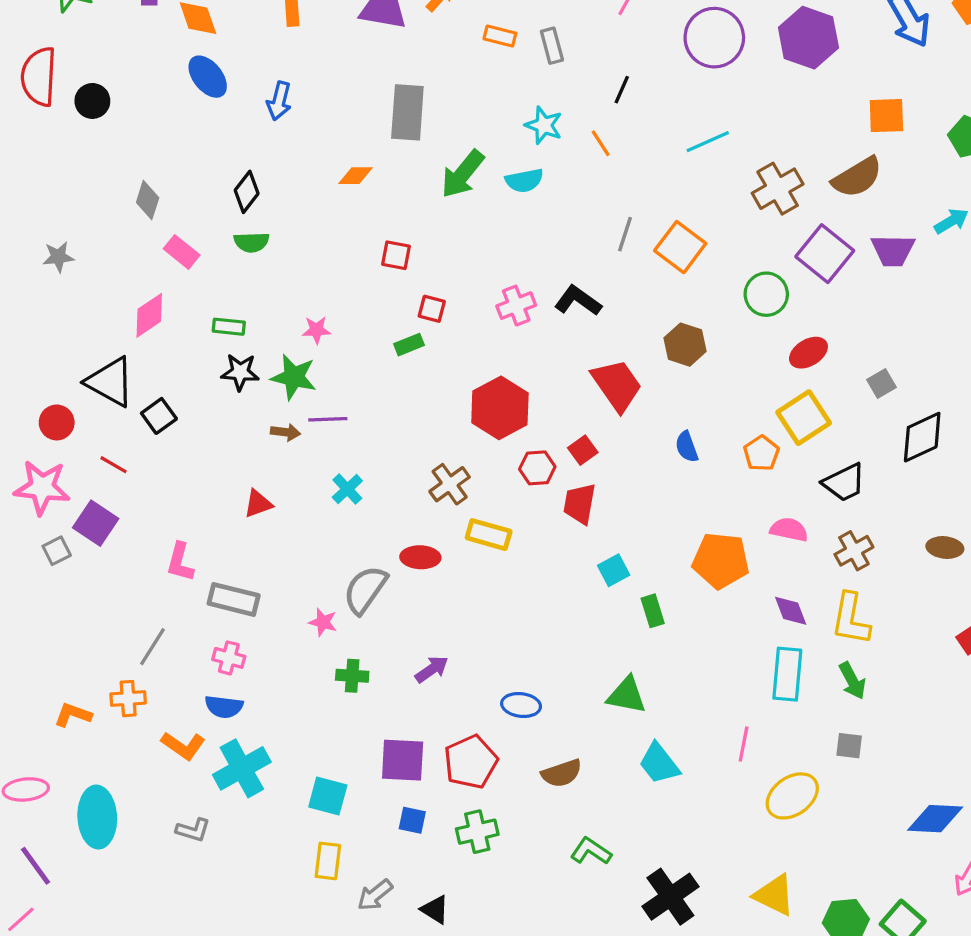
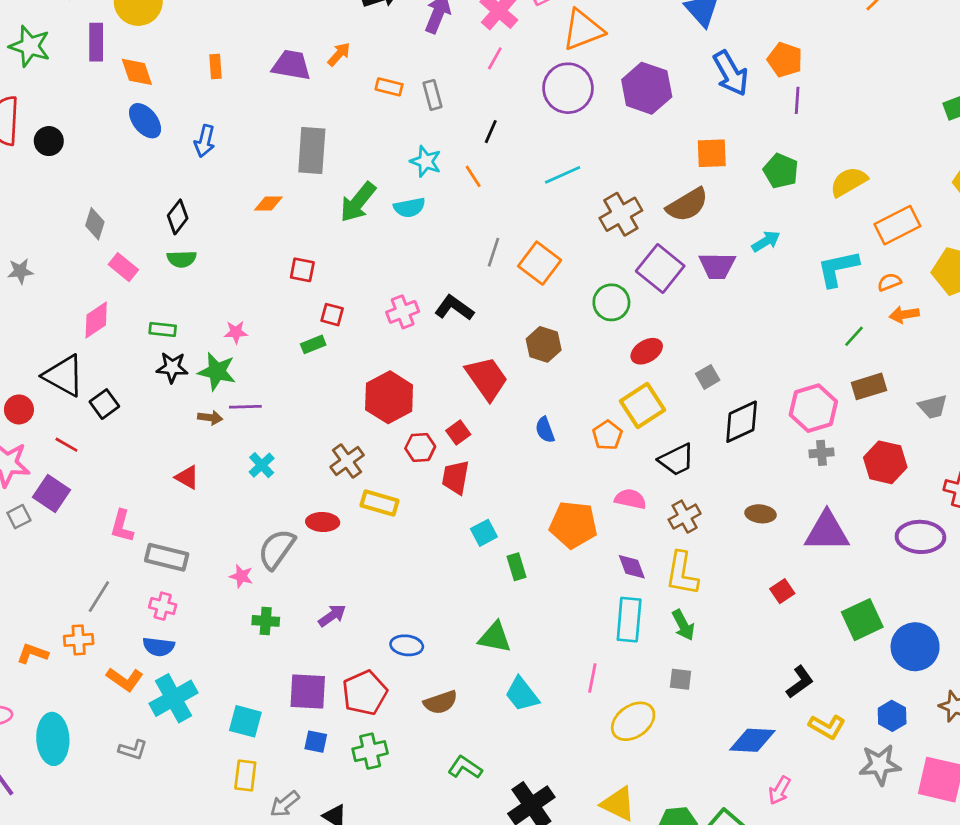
red triangle: (258, 504) -> (187, 477), turned 50

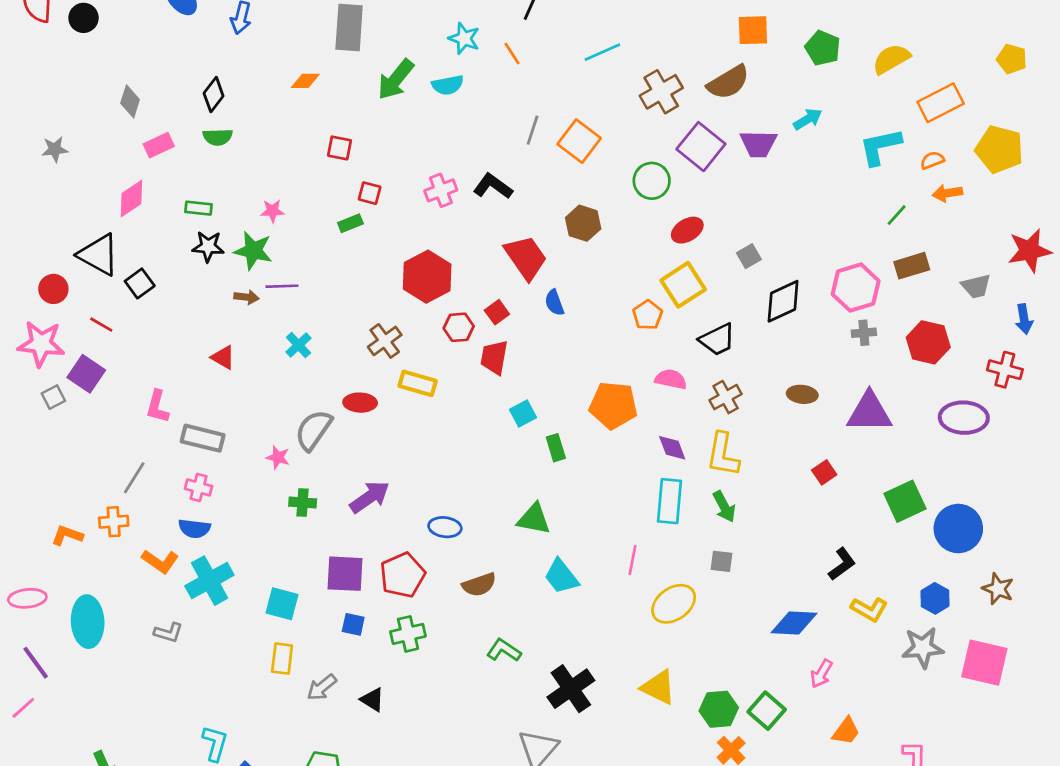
pink rectangle: (123, 267) -> (159, 145), turned -64
blue semicircle: (545, 430) -> (554, 303), moved
purple arrow: (332, 616) -> (370, 497), size x1.4

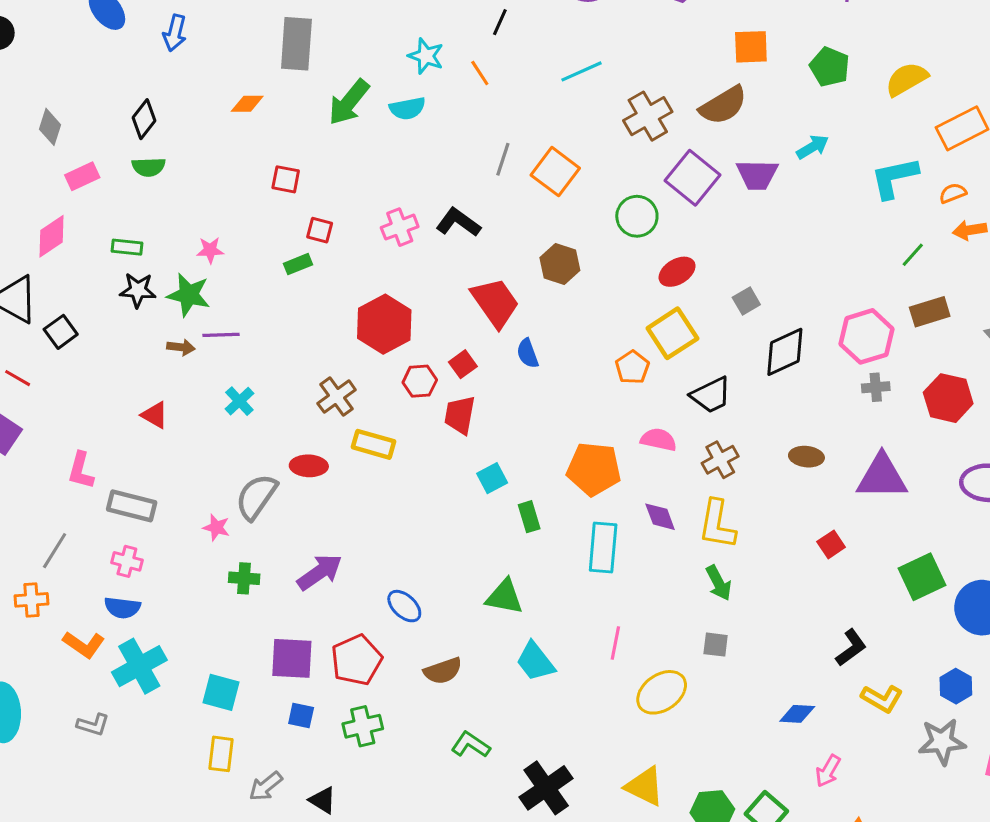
cyan rectangle: (669, 501) -> (603, 548), moved
blue ellipse: (445, 527) -> (404, 606), turned 36
blue diamond: (794, 623) -> (797, 714), size x0.7

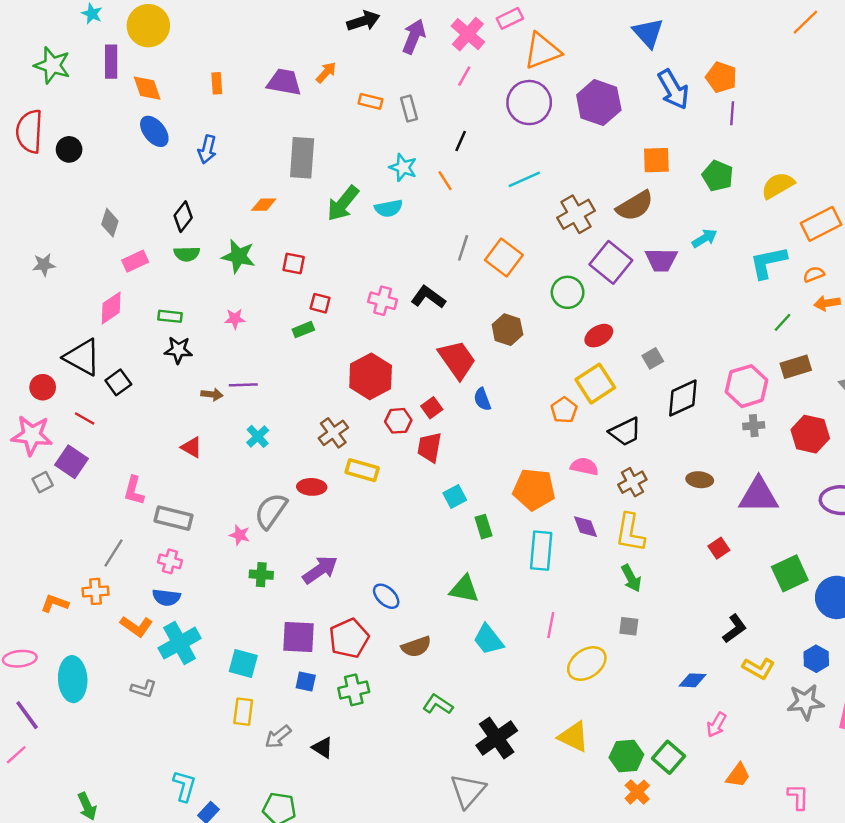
pink cross: (400, 227) -> (383, 301), turned 36
green star: (189, 295) -> (238, 256), moved

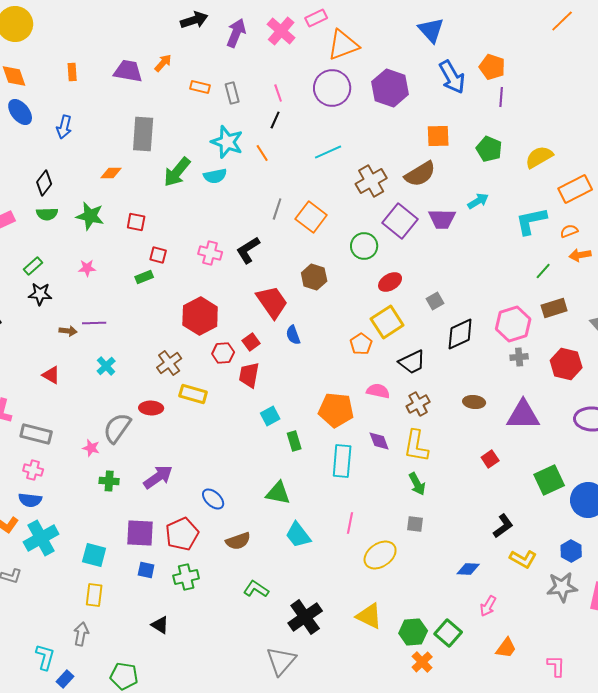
pink line: (464, 76) -> (278, 93), moved, turned -48
cyan star: (403, 167) -> (227, 142), size x1.4
black L-shape: (428, 297) -> (248, 250), turned -68
green rectangle: (170, 316) -> (33, 266), turned -48
gray arrow: (278, 737) -> (81, 634), moved, turned 140

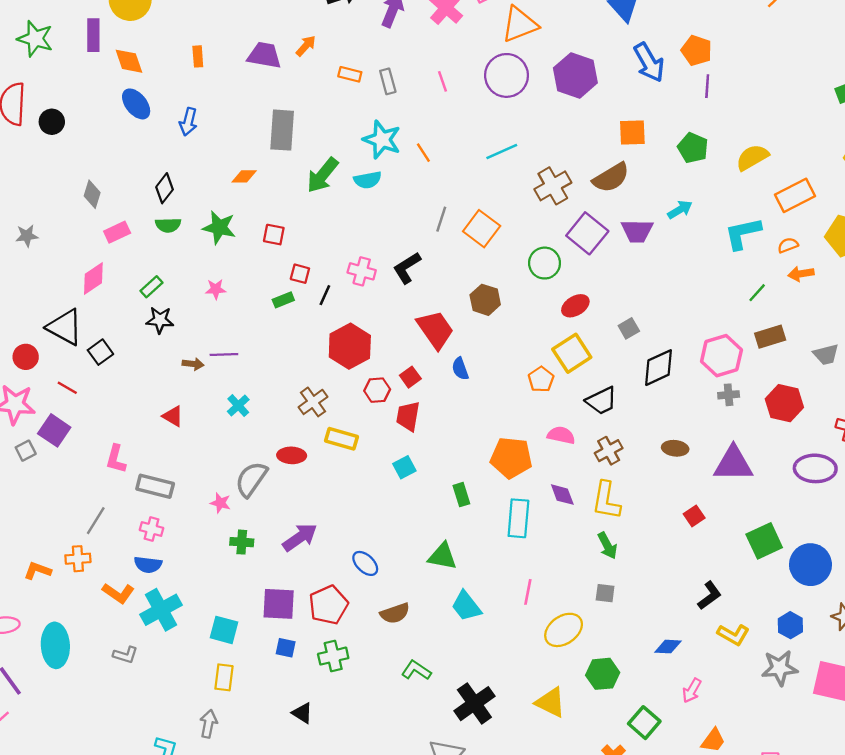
black line: (275, 120) -> (325, 295), moved
cyan square: (270, 416) -> (404, 467), moved
green hexagon: (413, 632) -> (603, 674), moved

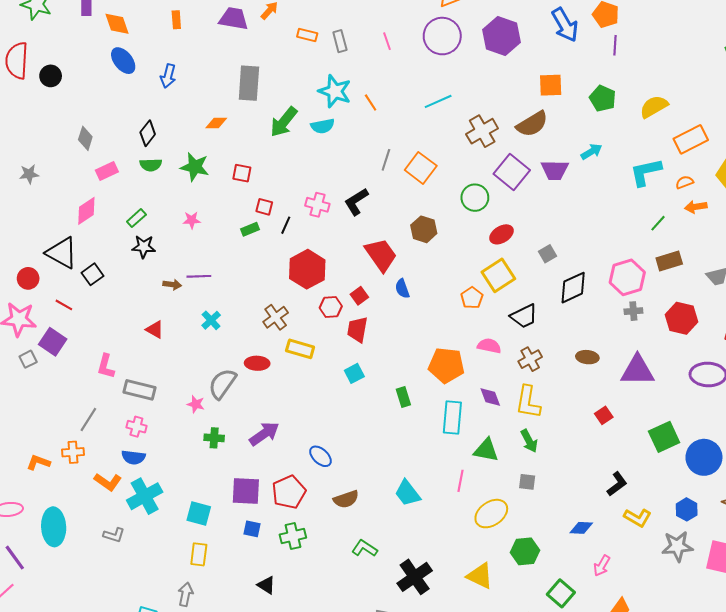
green triangle: (442, 556) -> (486, 450), moved

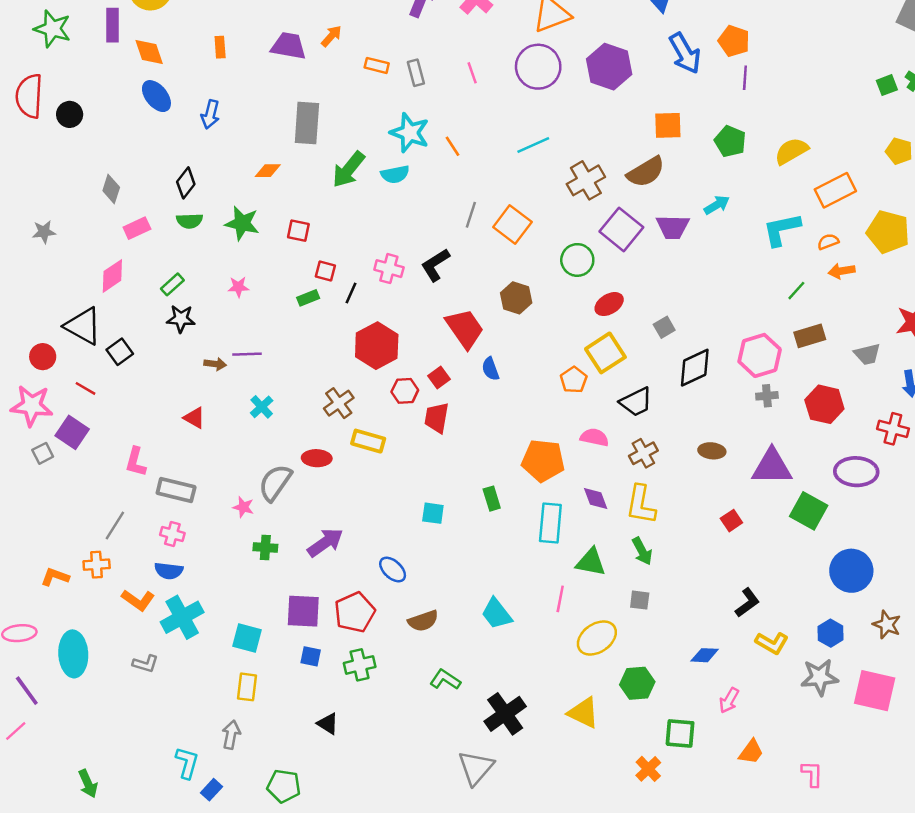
cyan square: (354, 373) -> (433, 513), moved, turned 36
green square: (664, 437) -> (809, 511), moved, turned -36
green square: (561, 593) -> (680, 733), turned -36

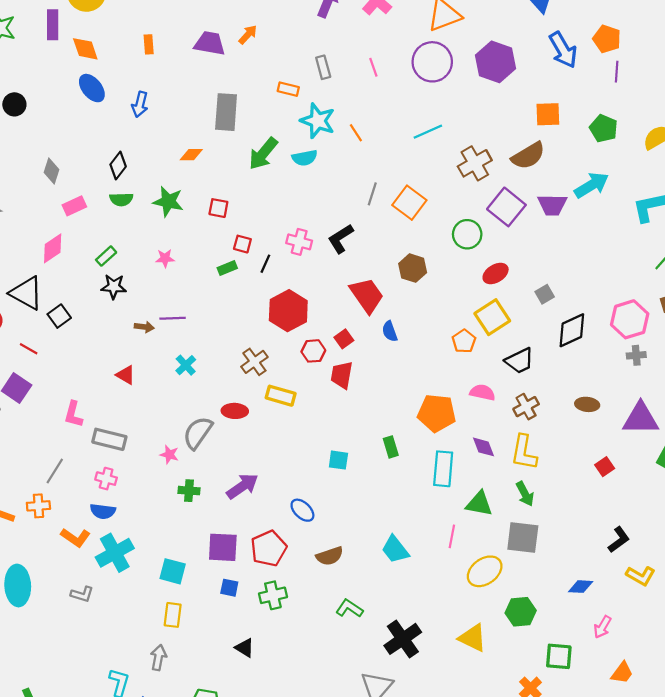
orange rectangle: (377, 65) -> (288, 89), moved
cyan arrow: (717, 205) -> (592, 185), size x1.5
gray square: (640, 600) -> (523, 537), size x1.8

